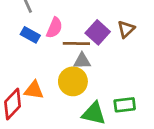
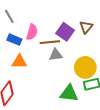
yellow circle: (73, 81) -> (85, 67), moved
orange triangle: (34, 90) -> (19, 62), moved

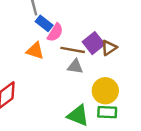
brown triangle: (86, 27) -> (109, 48), moved
blue rectangle: (14, 40) -> (44, 23), moved
orange triangle: (19, 62) -> (35, 51), moved

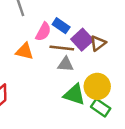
blue rectangle: (44, 23) -> (61, 26), moved
green rectangle: (107, 112) -> (101, 108), turned 36
green triangle: (78, 115) -> (74, 95), moved

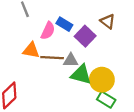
brown triangle: (98, 43) -> (108, 21), moved, turned -42
brown line: (62, 48) -> (52, 58), moved
green triangle: (74, 95) -> (81, 75), moved

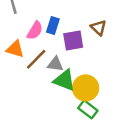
blue rectangle: (64, 24) -> (53, 25), turned 70
purple square: (85, 36) -> (73, 41), turned 30
brown line: (52, 58) -> (36, 59), turned -55

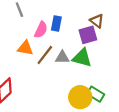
purple square: (73, 41) -> (88, 35), moved
green triangle: (64, 80) -> (82, 58), moved
yellow circle: (86, 88) -> (80, 97), moved

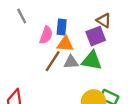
orange triangle: (25, 48) -> (65, 44), moved

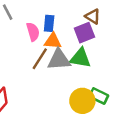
pink semicircle: (46, 35) -> (33, 32), turned -36
gray triangle: (71, 62) -> (59, 60), size x1.5

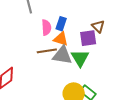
green triangle: (80, 58) -> (80, 58), turned 36
brown line: (40, 59) -> (47, 51), turned 36

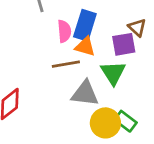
blue rectangle: (61, 24) -> (85, 25), size x1.5
gray triangle: (62, 55) -> (85, 93), moved

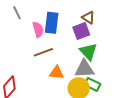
orange triangle: (85, 47) -> (57, 73), moved
green triangle: (113, 73) -> (88, 52), moved
gray triangle: (85, 93) -> (84, 69), moved

